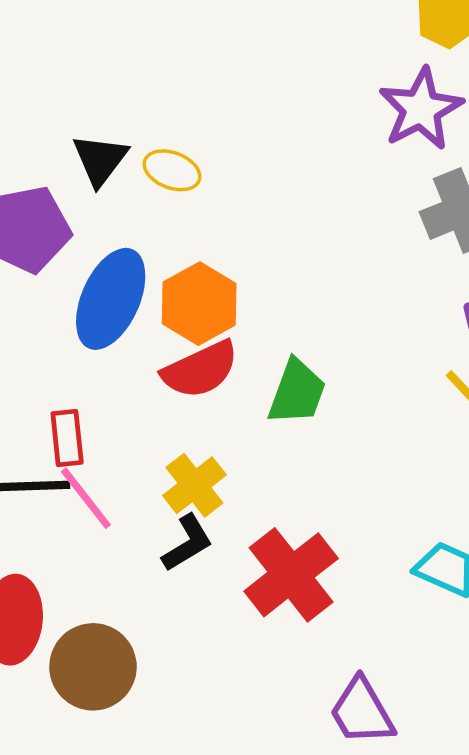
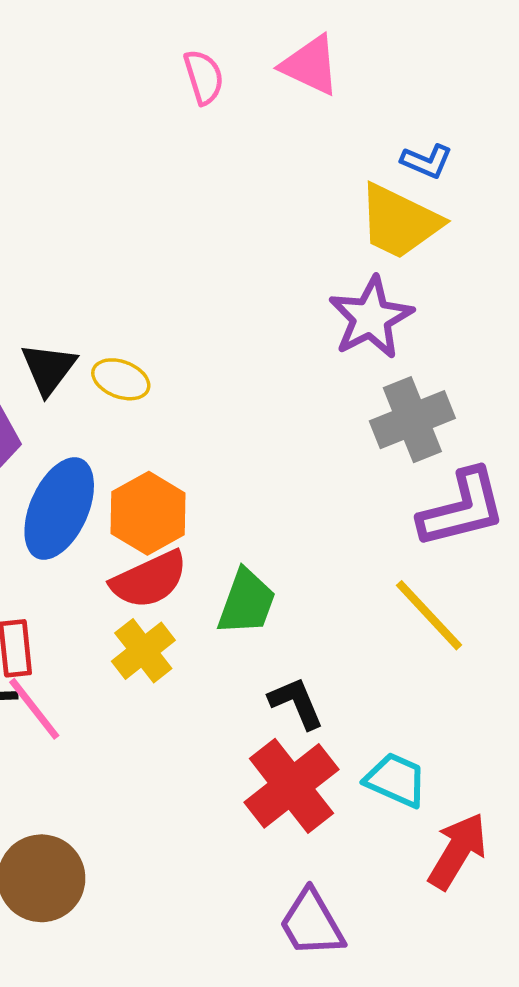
yellow cross: (194, 485) -> (143, 651), moved
black L-shape: (187, 543) -> (296, 703), moved, turned -82
red cross: (291, 575) -> (291, 786), moved

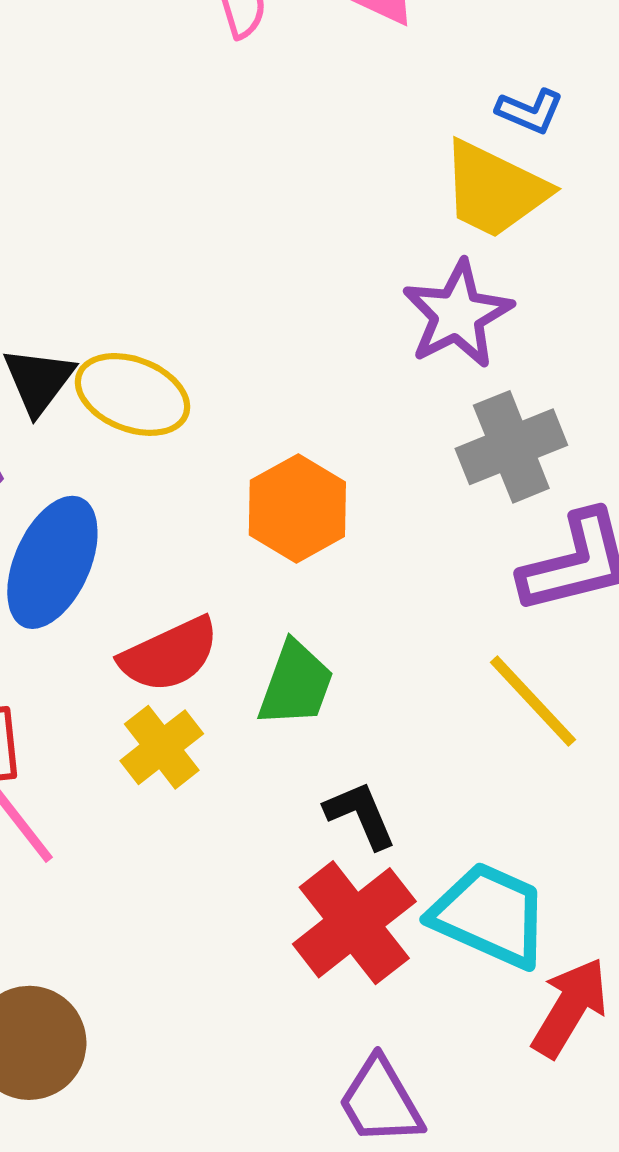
yellow ellipse: (121, 379) -> (132, 394), size x1.5
orange hexagon: (148, 513) -> (297, 508), moved
cyan trapezoid: (396, 780) -> (490, 915), size x1.5

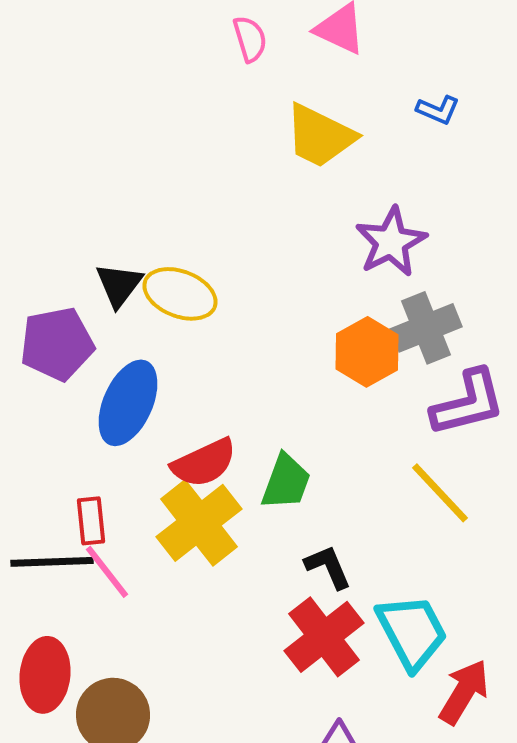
yellow trapezoid: (494, 190) -> (320, 136), moved
orange hexagon: (297, 508) -> (367, 352), moved
yellow cross: (162, 747) -> (199, 523), size x1.6
cyan trapezoid: (490, 915) -> (412, 632), turned 38

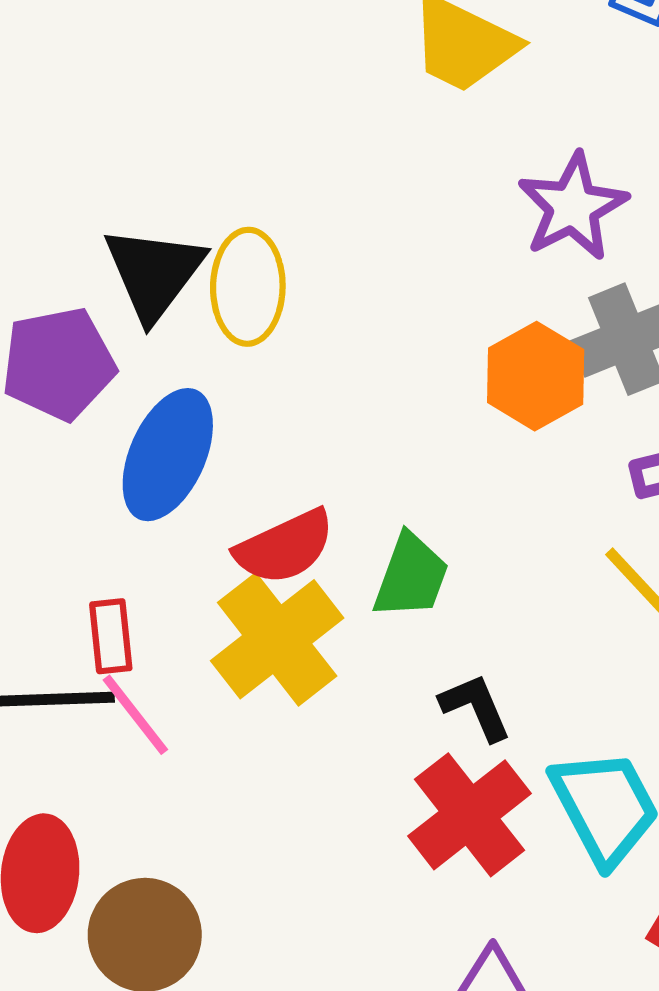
black triangle: (119, 285) -> (154, 273), size x1.4
yellow ellipse: (180, 294) -> (248, 287), turned 70

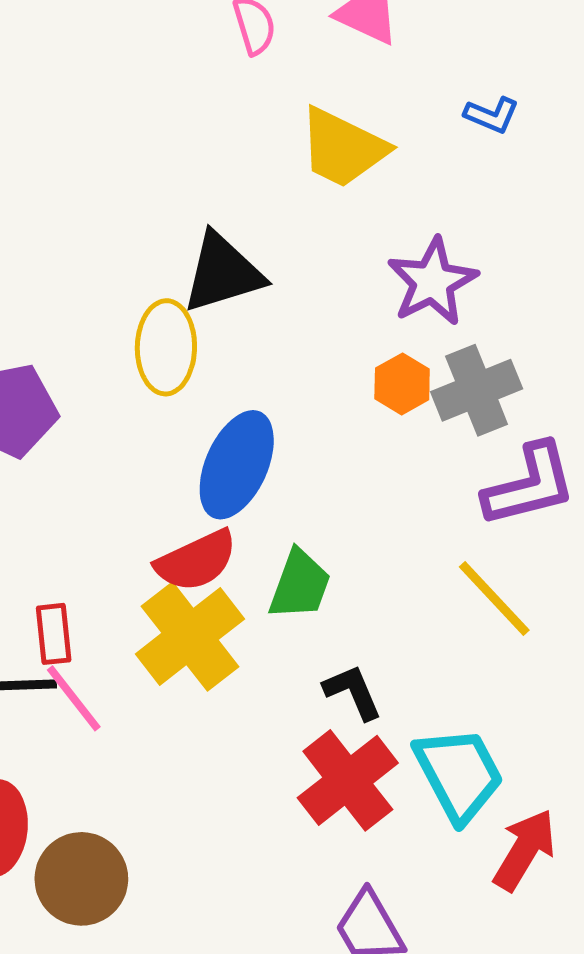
black triangle: (154, 273) -> (223, 273), moved, turned 36
orange hexagon: (536, 376) -> (402, 384), moved, size x0.7
blue ellipse: (168, 455) -> (237, 465), moved

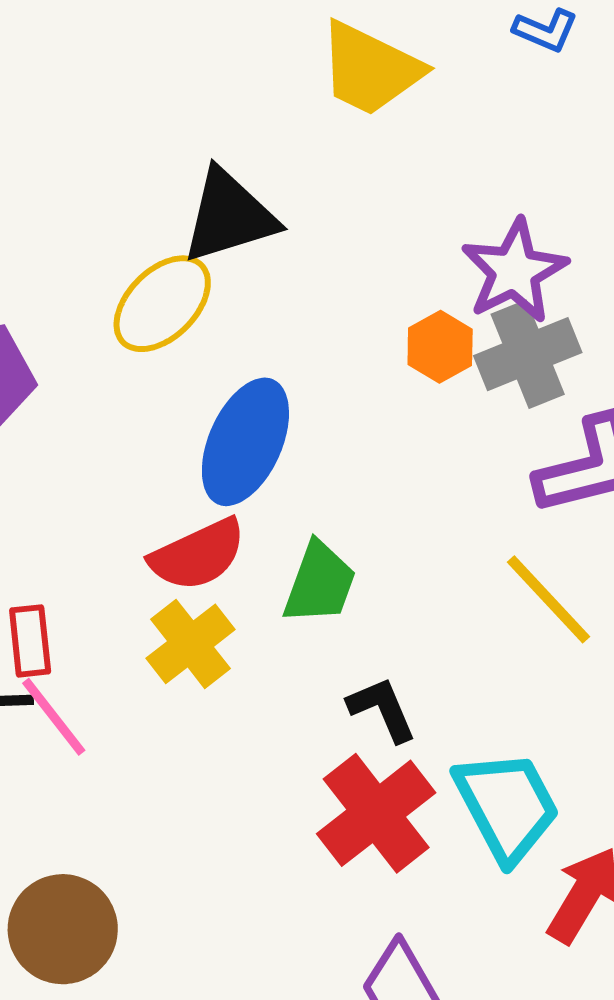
purple star: (432, 282) -> (514, 271), moved
yellow ellipse: (166, 347) -> (162, 304), turned 44
yellow cross: (190, 636) -> (190, 644), size x0.7

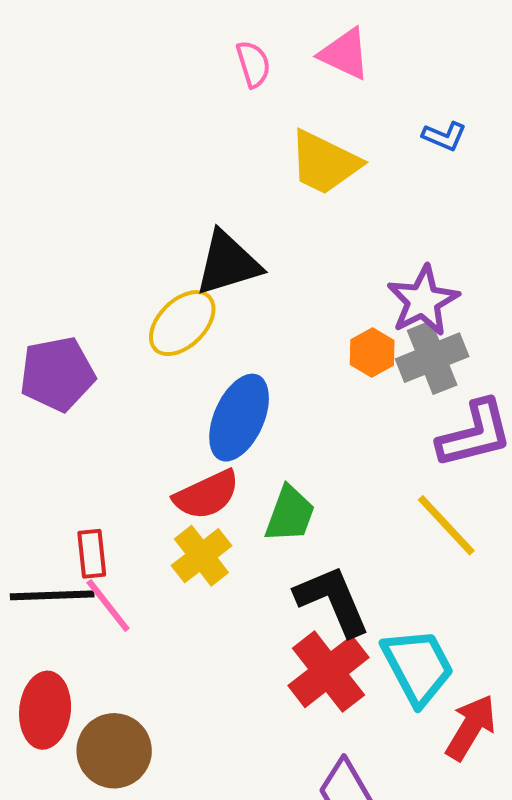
black L-shape: (382, 709) -> (333, 600), size x1.6

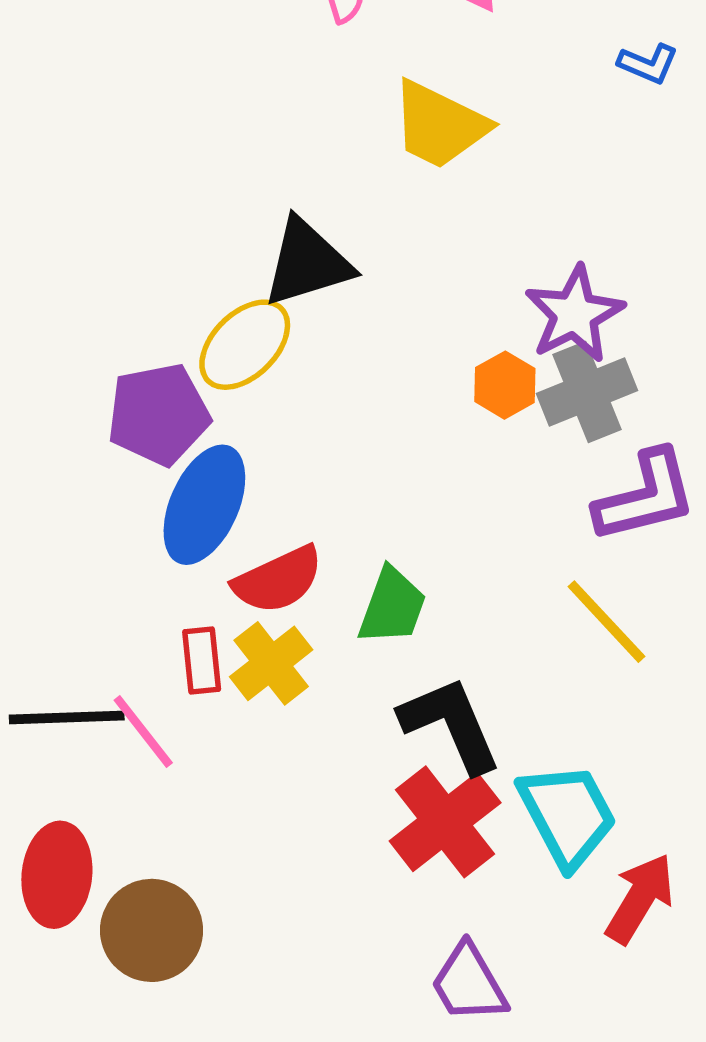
blue L-shape: (444, 136) -> (648, 64), moved
purple pentagon: (57, 374) -> (158, 414), moved
blue ellipse: (239, 418) -> (204, 505), moved
red rectangle: (92, 554) -> (202, 661), moved

